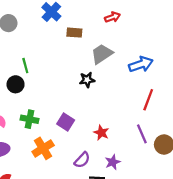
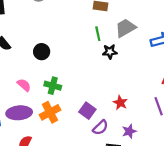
green line: (25, 66) -> (98, 34), moved
purple square: (66, 122) -> (87, 111), moved
orange cross: (43, 148) -> (50, 112), moved

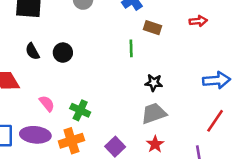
gray trapezoid: (125, 28) -> (154, 113), moved
green line: (98, 34) -> (131, 48), moved
black circle: (42, 52) -> (63, 53), moved

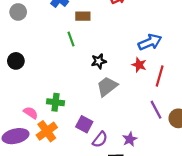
pink semicircle: (47, 104) -> (31, 113), moved
green cross: (80, 110) -> (55, 102), moved
red star: (155, 144) -> (139, 65), moved

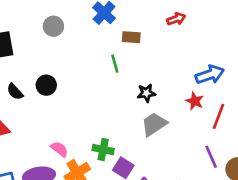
green cross: (55, 102) -> (103, 150), moved

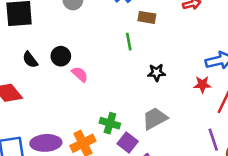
red star: (195, 101) -> (202, 84), turned -30
gray trapezoid: (154, 124) -> (155, 119), moved
pink semicircle: (59, 149) -> (80, 74), moved

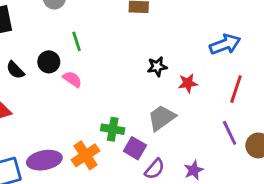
green line: (129, 42) -> (77, 41), moved
red star: (202, 84) -> (188, 83), moved

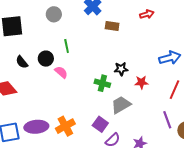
green cross: (113, 129) -> (102, 83), moved

